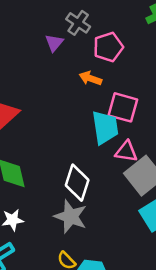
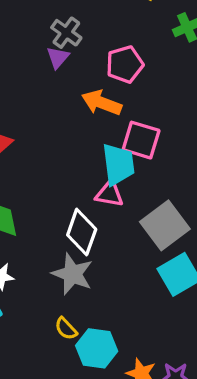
gray cross: (78, 23) -> (66, 33), moved
orange arrow: (90, 78) -> (102, 103), size x1.4
pink triangle: (126, 152) -> (110, 194), moved

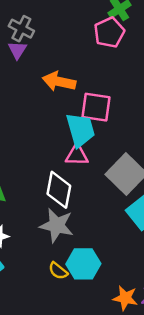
pink pentagon: (125, 64) -> (109, 32), moved
cyan hexagon: (97, 348) -> (83, 264), moved

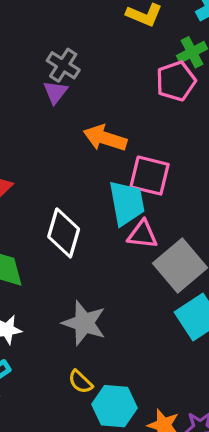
pink triangle: (77, 155) -> (142, 234), moved
white diamond: (59, 190) -> (64, 233), moved
cyan hexagon: (83, 264) -> (114, 406), moved

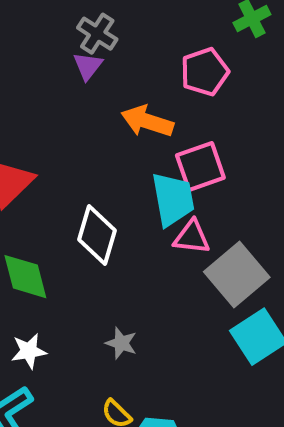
pink pentagon: (176, 81) -> (205, 72), moved
pink square: (150, 176) -> (200, 167), turned -33
gray star: (84, 323) -> (121, 343), size x0.6

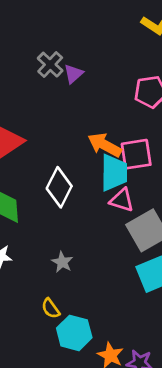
gray cross: (97, 34) -> (50, 65), moved
orange arrow: (147, 121) -> (105, 145), moved

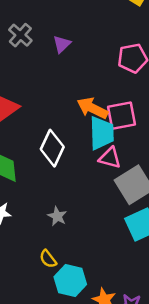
gray cross: (50, 65) -> (20, 35), moved

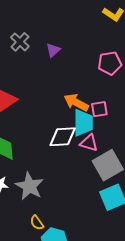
pink square: (121, 116) -> (99, 109), size x0.7
white diamond: (52, 148) -> (63, 137), moved, turned 60
gray star: (57, 216) -> (29, 186), moved, size x1.8

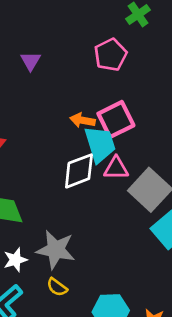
orange arrow: (76, 102) -> (83, 120), size x0.7
pink square: (99, 109) -> (116, 120), size x1.5
yellow semicircle: (37, 223) -> (57, 287), moved

